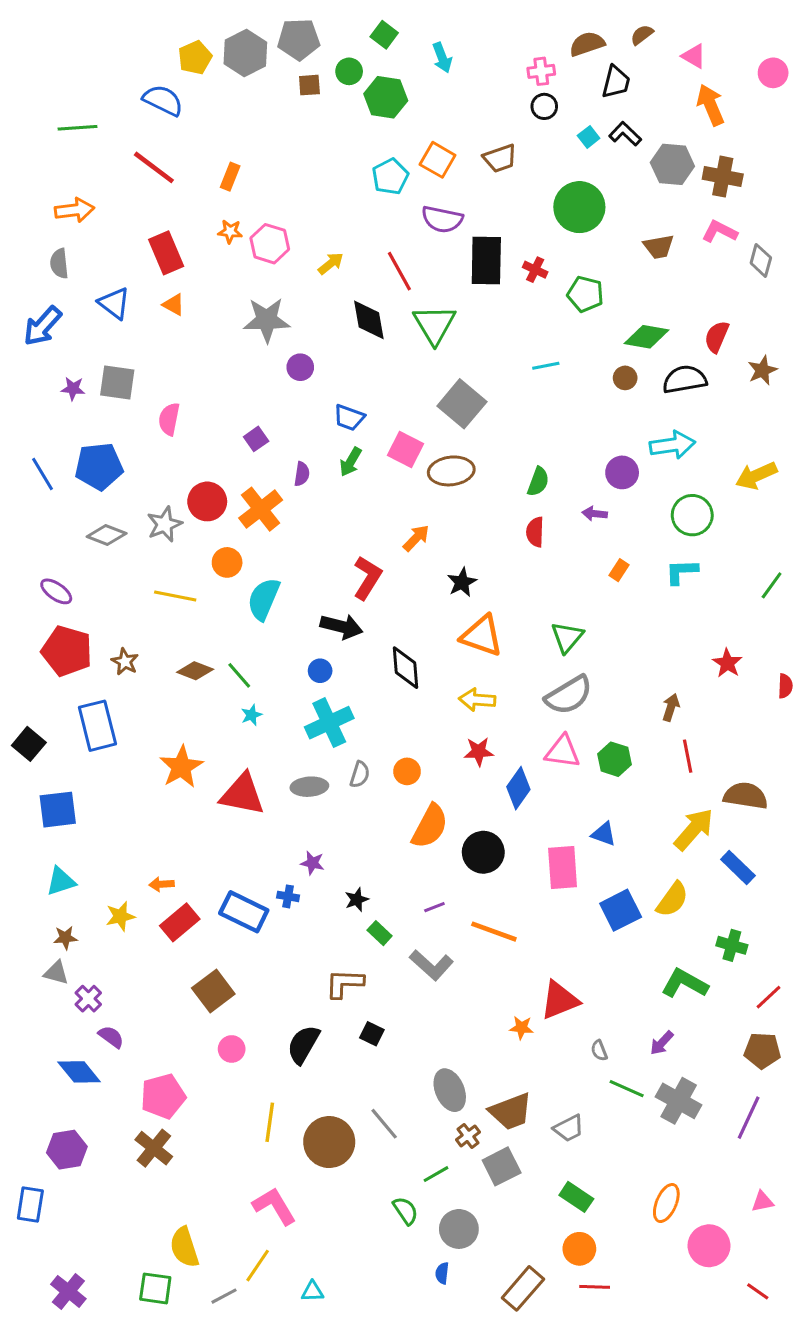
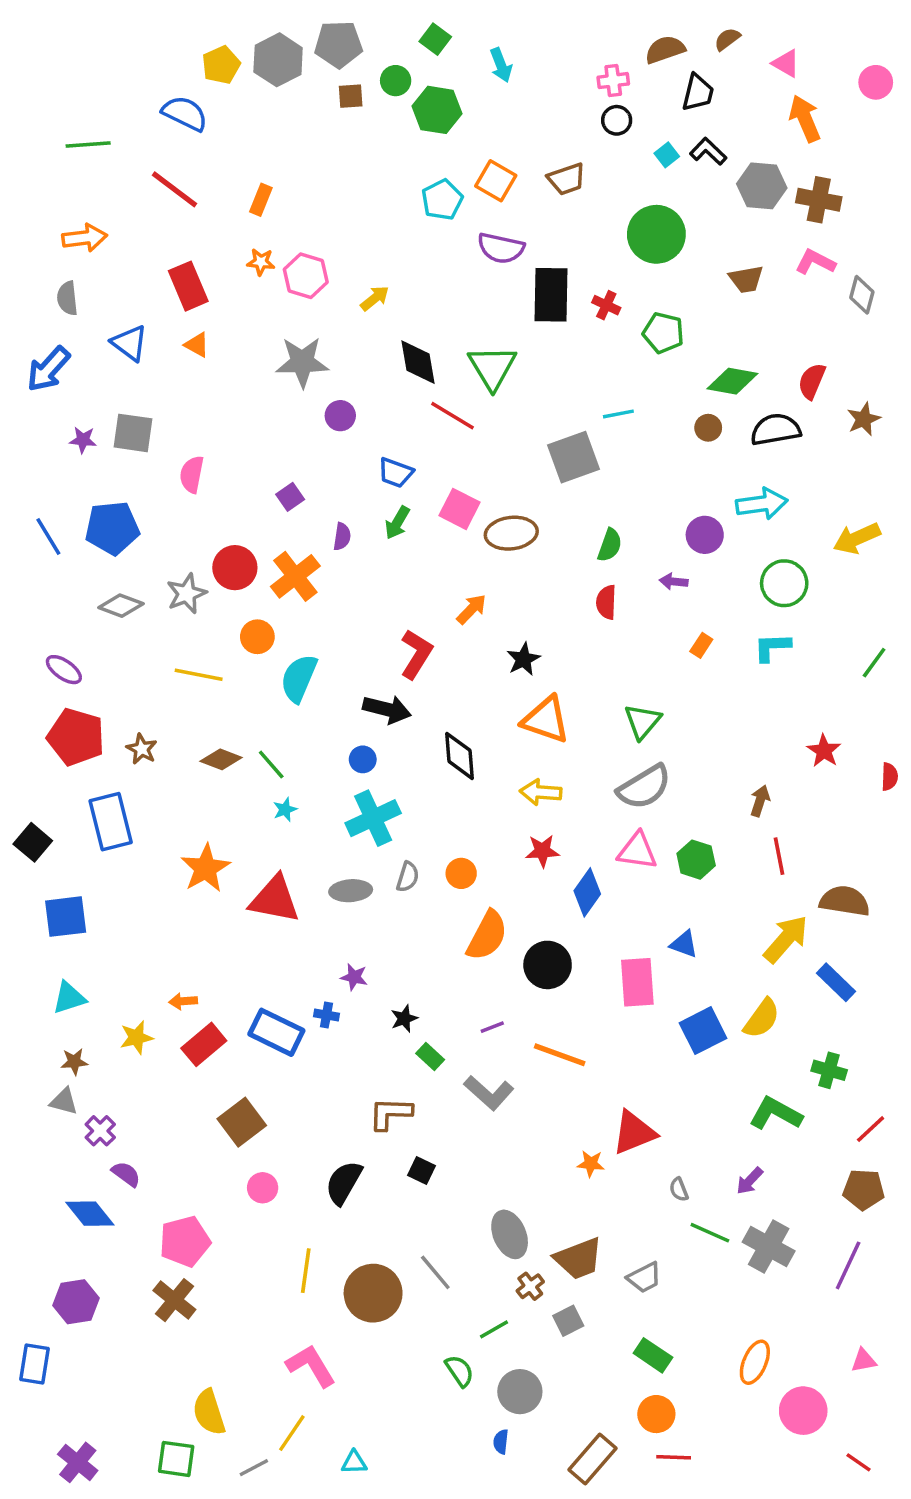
red line: (399, 271) -> (453, 416), moved, turned -30
gray square: (462, 404) -> (573, 457), moved, turned 30
gray square: (502, 1166) -> (568, 1321), size x0.7

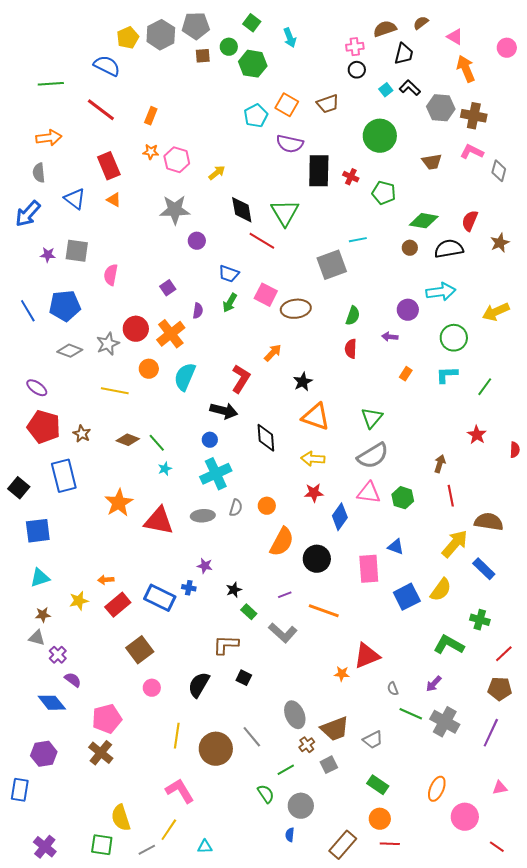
green line: (874, 663) -> (485, 387), moved
cyan semicircle: (299, 678) -> (185, 377), moved

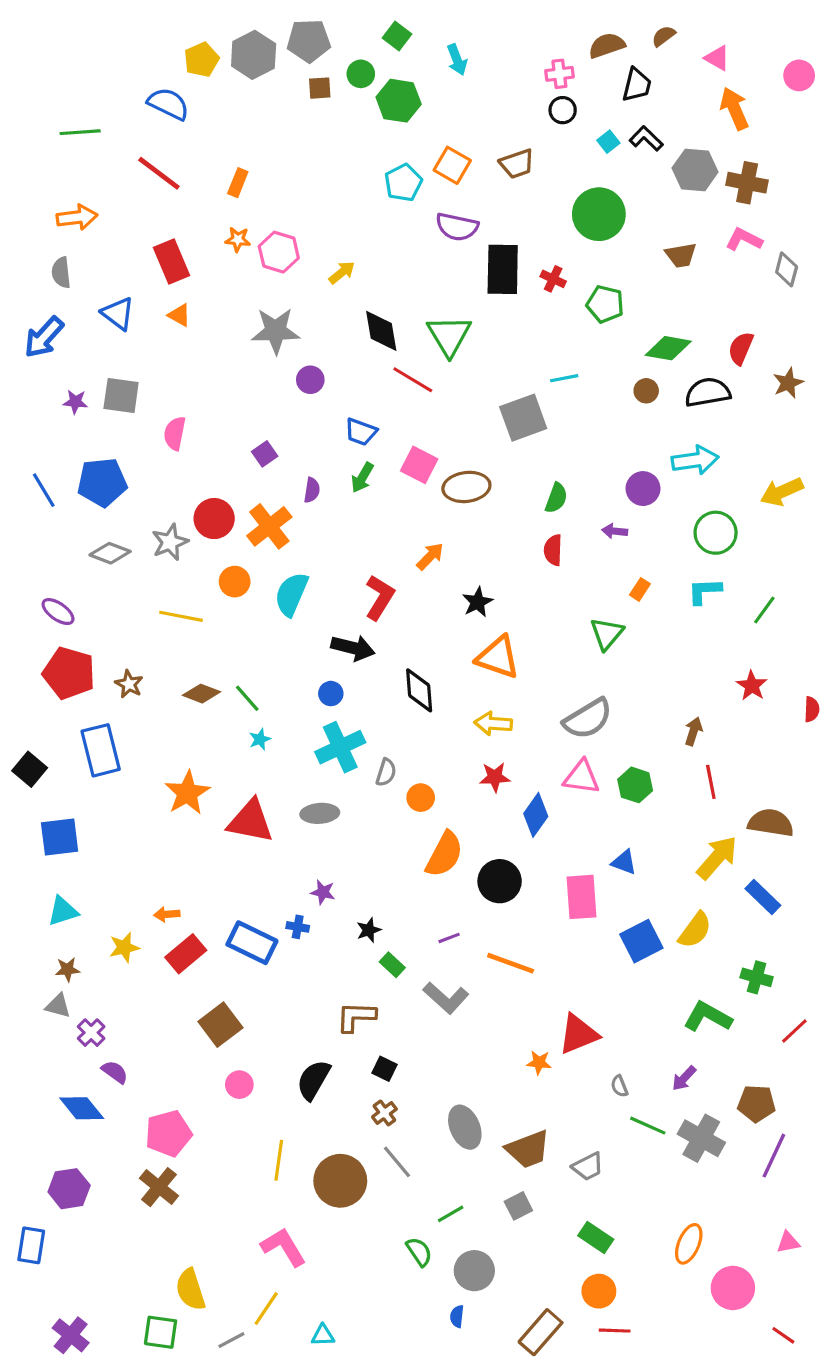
green triangle: (372, 418) -> (607, 634), moved
gray semicircle: (236, 508) -> (386, 772), moved
brown pentagon: (500, 689) -> (757, 1104), moved
brown cross: (307, 745) -> (384, 1113), moved

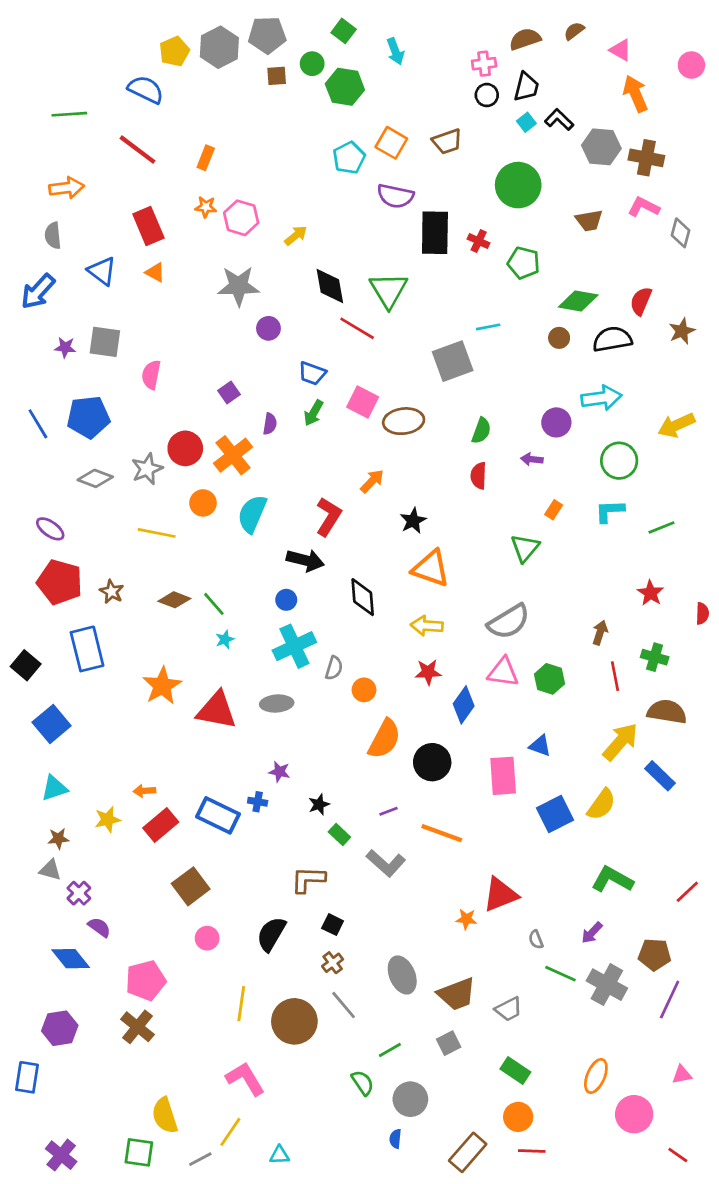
black trapezoid: (637, 85) -> (526, 87), moved
green line: (764, 610) -> (661, 528), turned 32
blue square: (60, 837) -> (52, 724), turned -33
green cross: (757, 977) -> (655, 657), moved

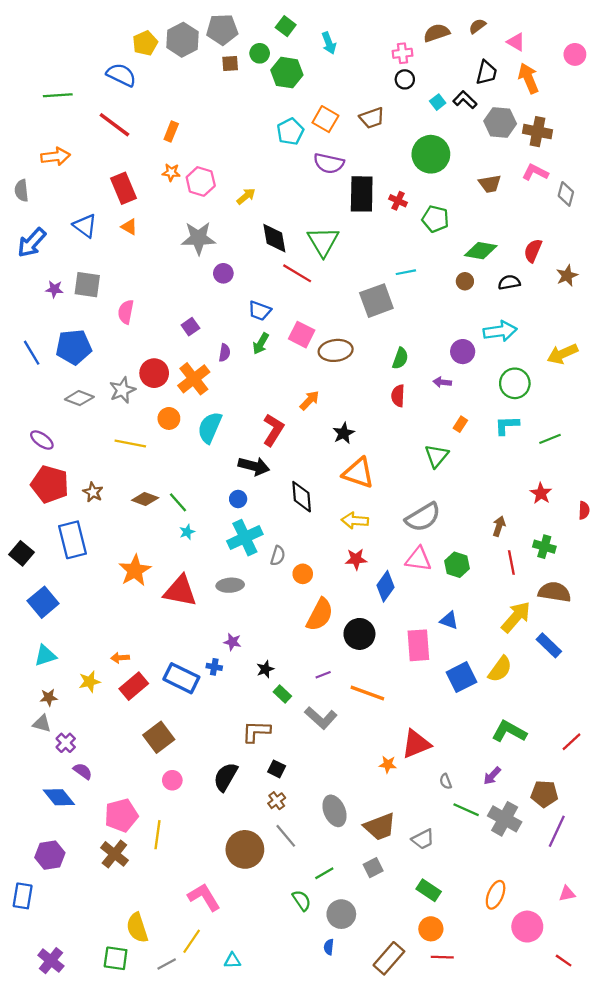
black trapezoid: (526, 87) -> (486, 73), moved
gray semicircle: (53, 236) -> (21, 191), moved
black semicircle: (612, 339) -> (509, 282), size x0.7
yellow line: (241, 1004) -> (158, 835), moved

